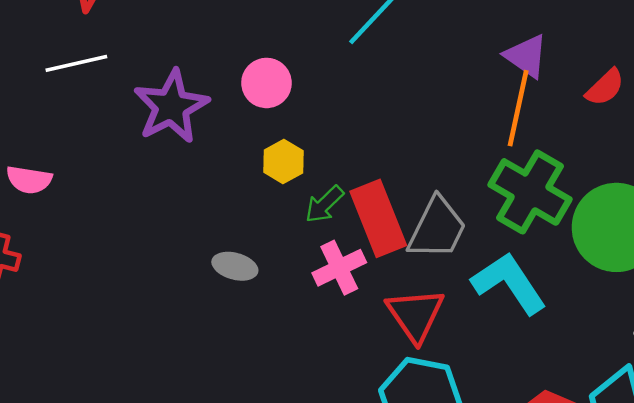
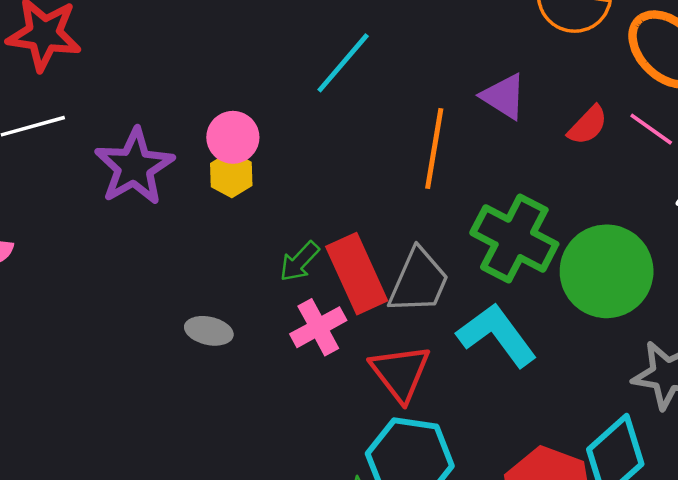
orange line: (518, 108) -> (434, 149), moved
yellow hexagon: (283, 161) -> (231, 174), moved

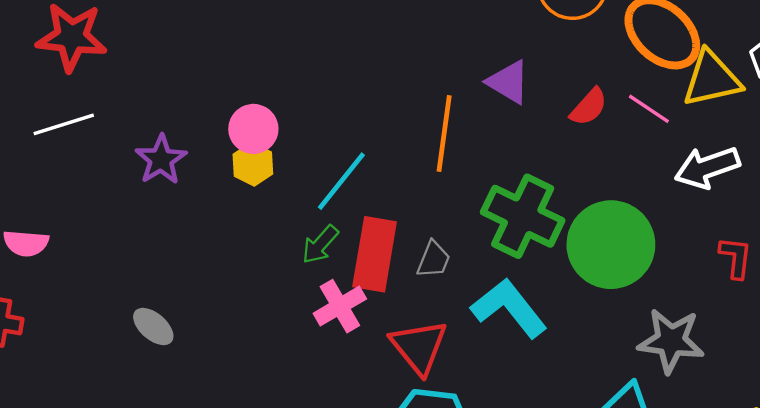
cyan line: (343, 63) -> (341, 181), moved
purple star: (134, 167) -> (161, 160), size x0.7
red rectangle: (357, 274) -> (375, 254), turned 36
gray trapezoid: (419, 281) -> (434, 259), size x0.6
gray ellipse: (209, 331) -> (153, 326), moved, turned 30

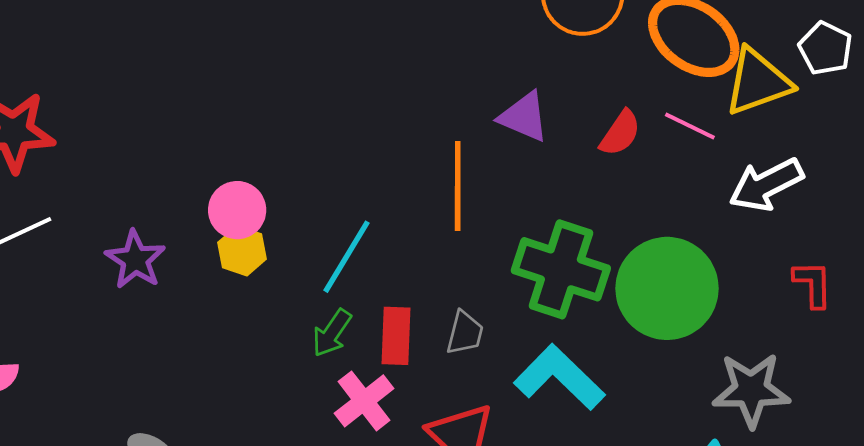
red rectangle: (375, 254) -> (396, 336), size x0.7

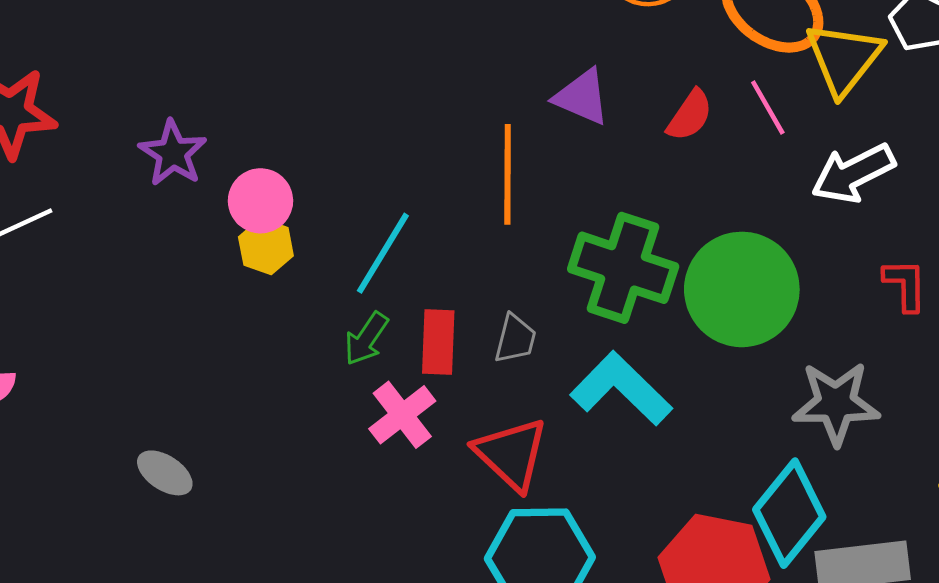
yellow triangle: (758, 82) -> (844, 58), turned -32
pink line: (690, 126) -> (768, 108), turned 34
purple star: (135, 260) -> (173, 153), moved

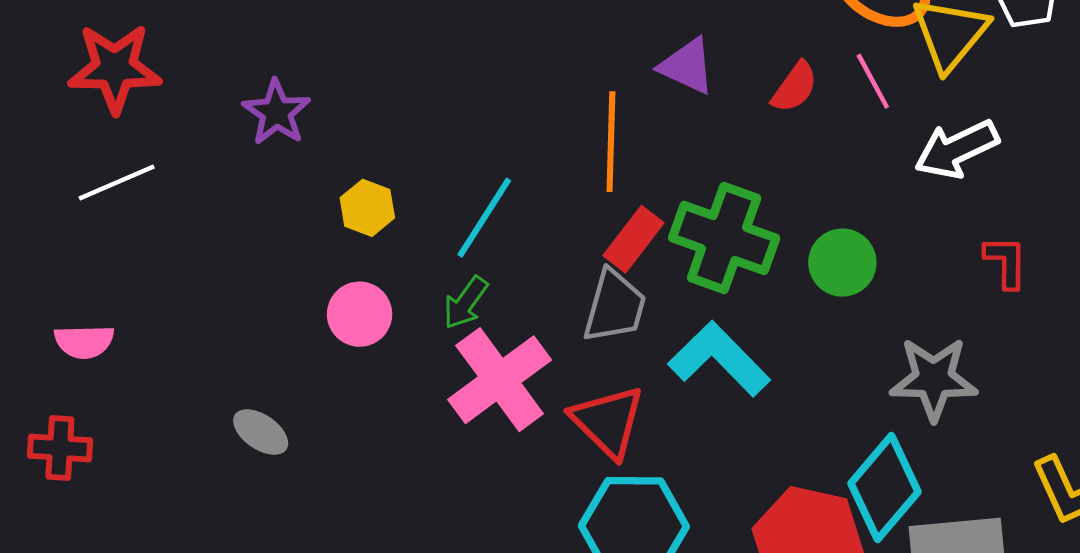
pink circle: (260, 201) -> (360, 314), moved
green circle: (742, 289) -> (842, 263), size x0.6
gray trapezoid: (515, 339) -> (615, 306), size x1.5
red rectangle: (438, 342) -> (633, 239), moved, turned 34
pink cross: (402, 415) -> (500, 380), size x1.5

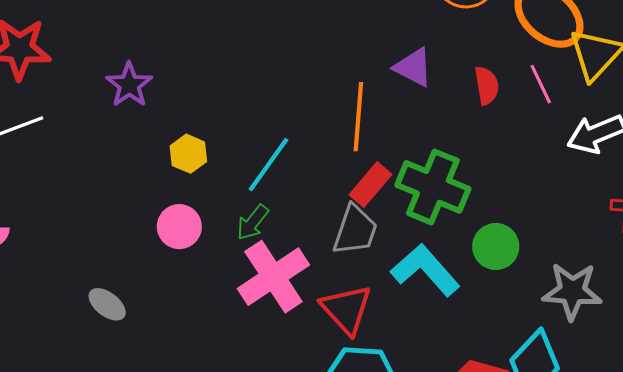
red semicircle: (795, 87) -> (487, 86), turned -48
green circle: (842, 263) -> (496, 246), moved

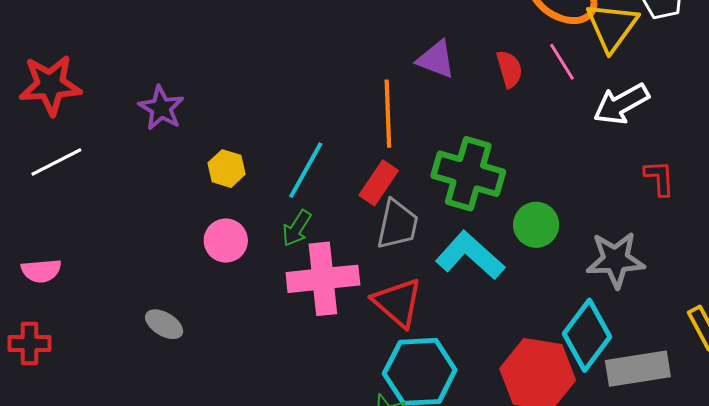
red rectangle: (370, 185) -> (379, 183), moved
pink cross: (273, 277) -> (323, 279), turned 34

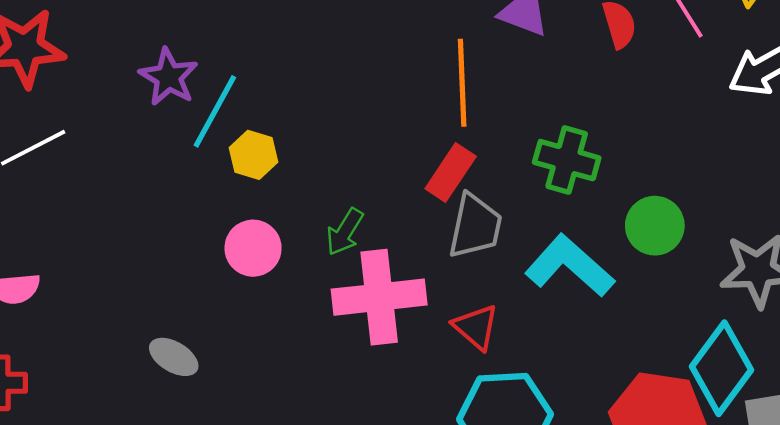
cyan line: (306, 170) -> (215, 111), moved
green cross: (468, 174) -> (567, 160), size x0.7
red triangle: (398, 302) -> (476, 327), size x0.7

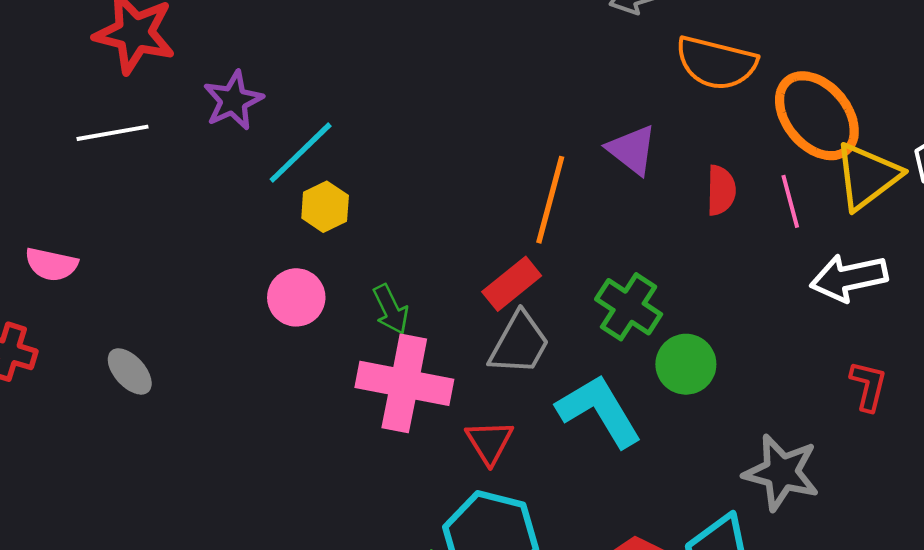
purple star: (169, 77) -> (233, 100), moved
green circle: (655, 226) -> (686, 364), moved
green arrow: (345, 232) -> (391, 309), turned -75
gray ellipse: (174, 357) -> (130, 371), moved

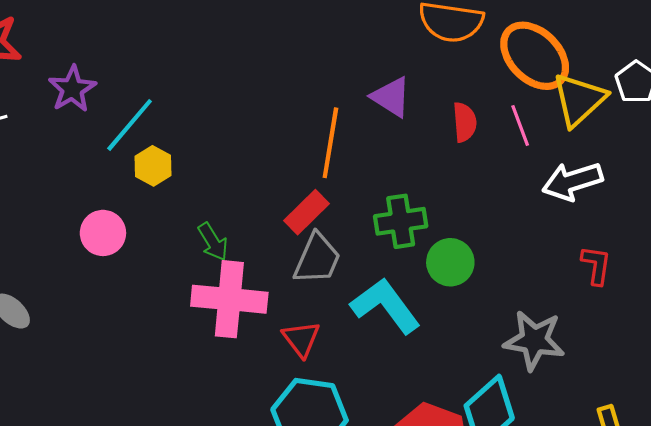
pink circle: (296, 297) -> (103, 233), moved
green cross: (629, 307) -> (401, 221), turned -36

